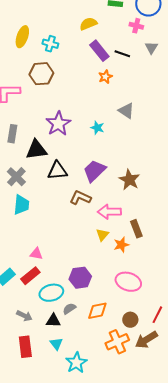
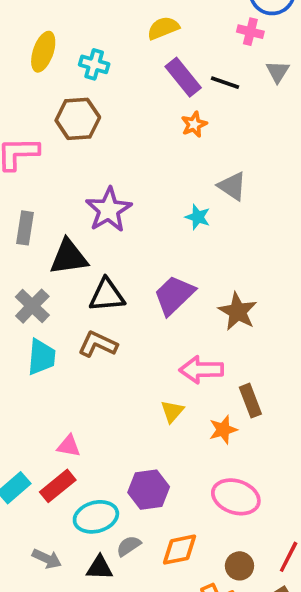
cyan star: (97, 128) -> (198, 217), moved
brown L-shape: (80, 198) -> (98, 344), moved
yellow triangle: (102, 235) -> (172, 411), moved

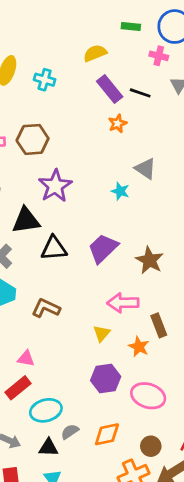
brown hexagon: (78, 119) -> (33, 139), moved
brown L-shape: (98, 344) -> (46, 308), moved
orange star: (223, 430) -> (139, 347), turned -30
purple hexagon: (149, 490) -> (106, 378), moved

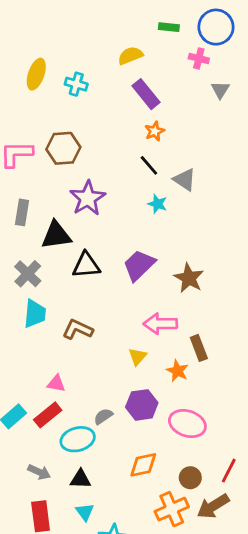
black line: (140, 93) -> (149, 165), moved, turned 30
gray semicircle: (70, 432) -> (103, 416), moved

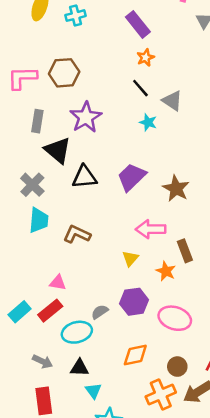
cyan cross: (76, 84) -> (76, 16), turned -30
gray rectangle: (22, 212) -> (37, 121), moved
black triangle: (56, 235) -> (58, 150), turned 48
cyan triangle: (85, 512) -> (93, 391), moved

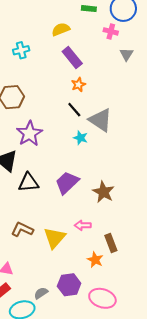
gray triangle: (172, 101) -> (100, 120), size x1.4
pink arrow: (151, 229) -> (83, 225), size x0.7
yellow triangle: (130, 258) -> (54, 238), moved, size x1.6

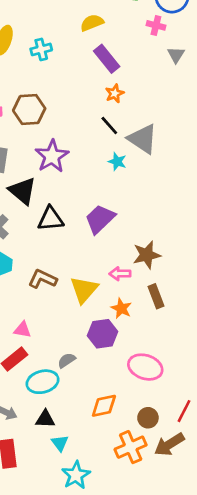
brown star: (103, 192) -> (147, 255), moved, turned 30
orange star: (95, 260) -> (121, 308), moved
purple hexagon: (69, 285) -> (103, 334), moved

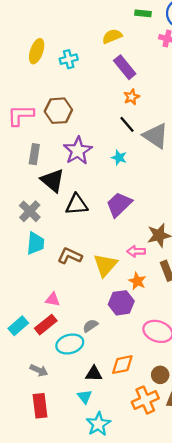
cyan star: (117, 162) -> (119, 158), moved
black triangle: (45, 419) -> (94, 374), moved

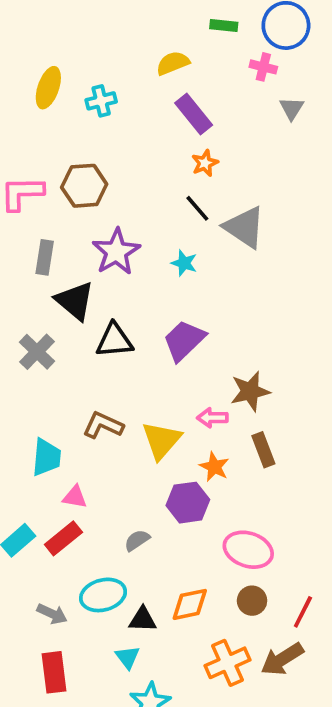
cyan trapezoid: (35, 243) -> (46, 457), moved
cyan ellipse: (70, 344) -> (103, 595), moved
brown circle: (160, 375) -> (252, 601), moved

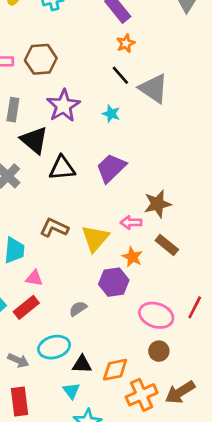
brown rectangle: (263, 450) -> (167, 245), turned -30
orange diamond: (190, 604) -> (115, 370), moved
red line: (303, 612) -> (195, 307), moved

